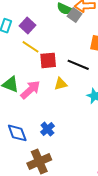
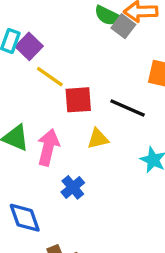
purple square: (27, 26) -> (29, 46), moved
pink arrow: (30, 90) -> (48, 147), turned -35
blue cross: (47, 129) -> (73, 187), moved

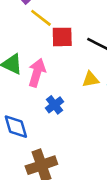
yellow triangle: (98, 139) -> (90, 79), moved

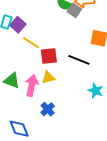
yellow triangle: (90, 79) -> (48, 78), moved

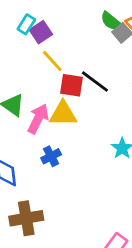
black line: (79, 60) -> (95, 82), moved
yellow triangle: (48, 78) -> (63, 114), size x1.5

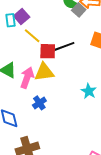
cyan rectangle: (26, 24) -> (10, 20), moved, turned -32
black line: (95, 82) -> (64, 47), turned -50

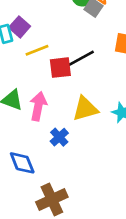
yellow line: (32, 36) -> (37, 50), turned -54
yellow triangle: (44, 72) -> (85, 109), moved

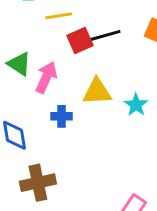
red square: (60, 68) -> (80, 41), turned -30
blue cross: (59, 137) -> (61, 116), turned 30

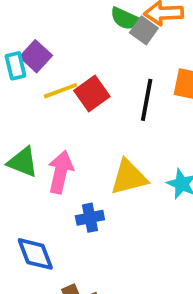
black line: (105, 36) -> (147, 100), moved, turned -52
red square: (80, 41) -> (92, 94), moved

